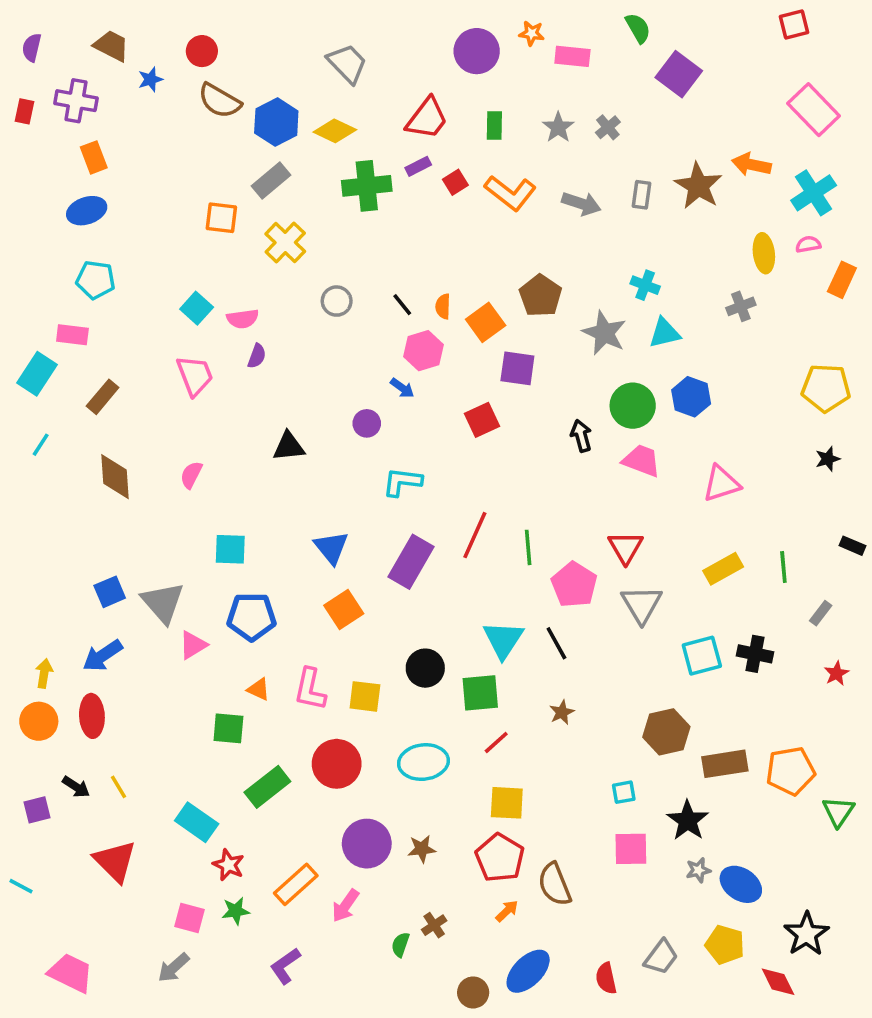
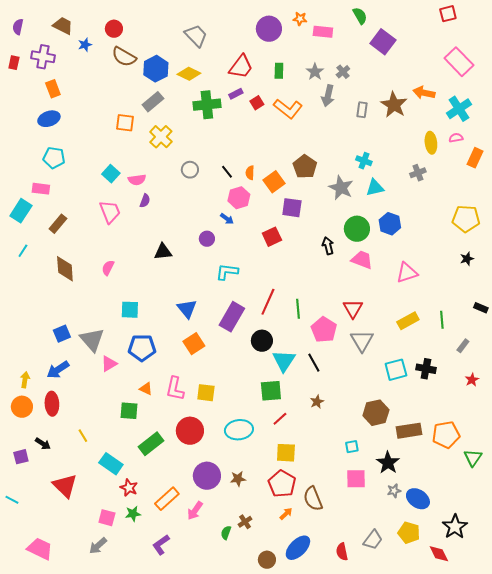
gray arrow: (581, 204) -> (328, 96), moved, turned 85
black circle: (425, 668) -> (262, 341), moved
yellow line: (119, 787) -> (83, 436), moved

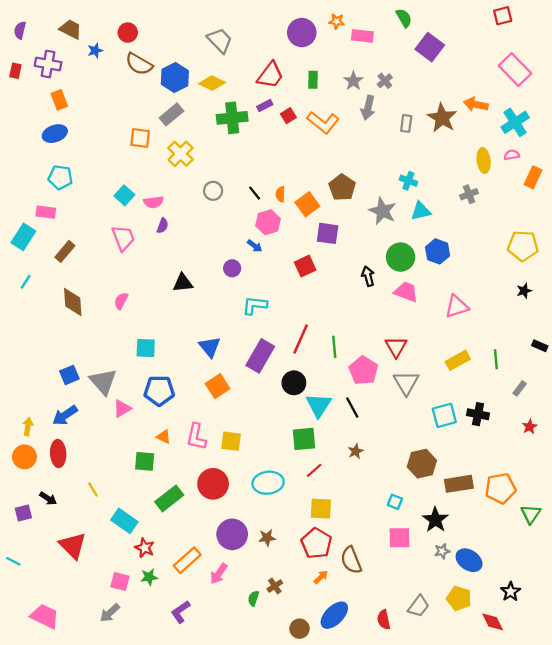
cyan square: (352, 447) -> (395, 502), turned 32
black star: (455, 527) -> (511, 592), size x0.7

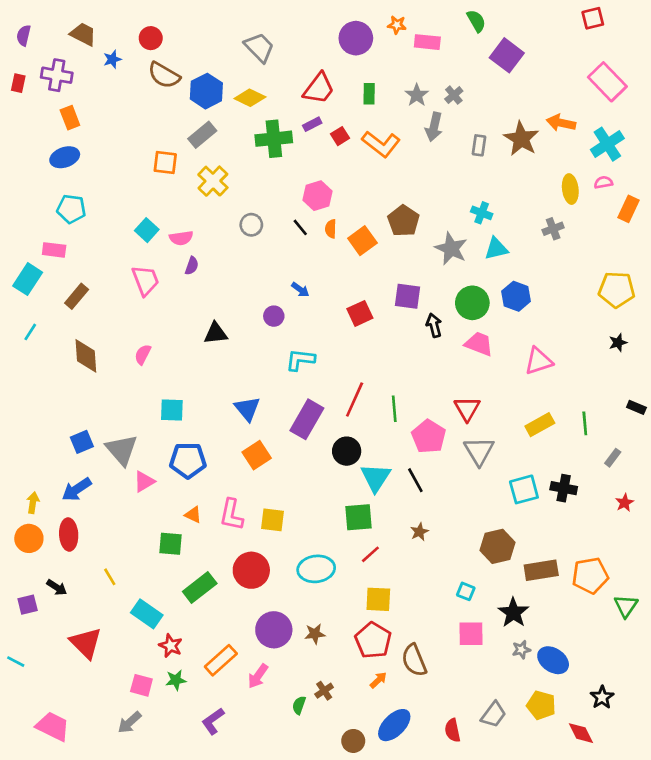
pink hexagon: (268, 222) -> (317, 196), moved
purple square: (328, 233) -> (407, 296), moved

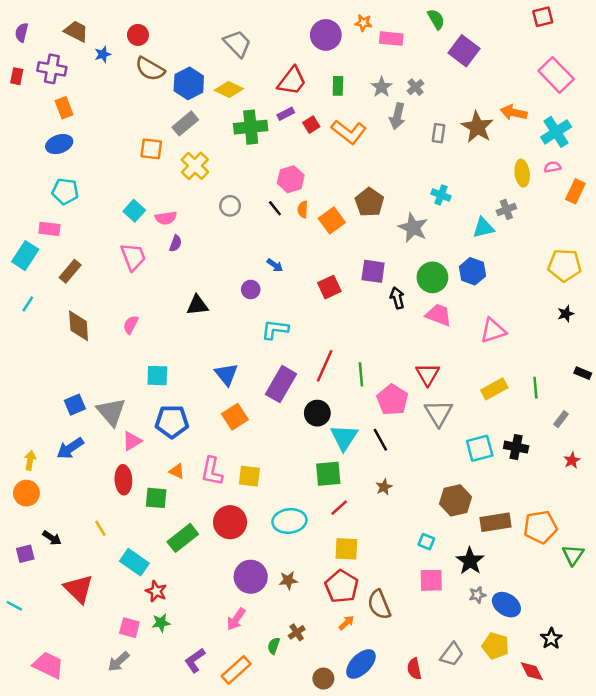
cyan triangle: (496, 249) -> (483, 228), moved
red ellipse: (69, 534) -> (123, 480), moved
orange rectangle: (221, 660) -> (236, 670), moved

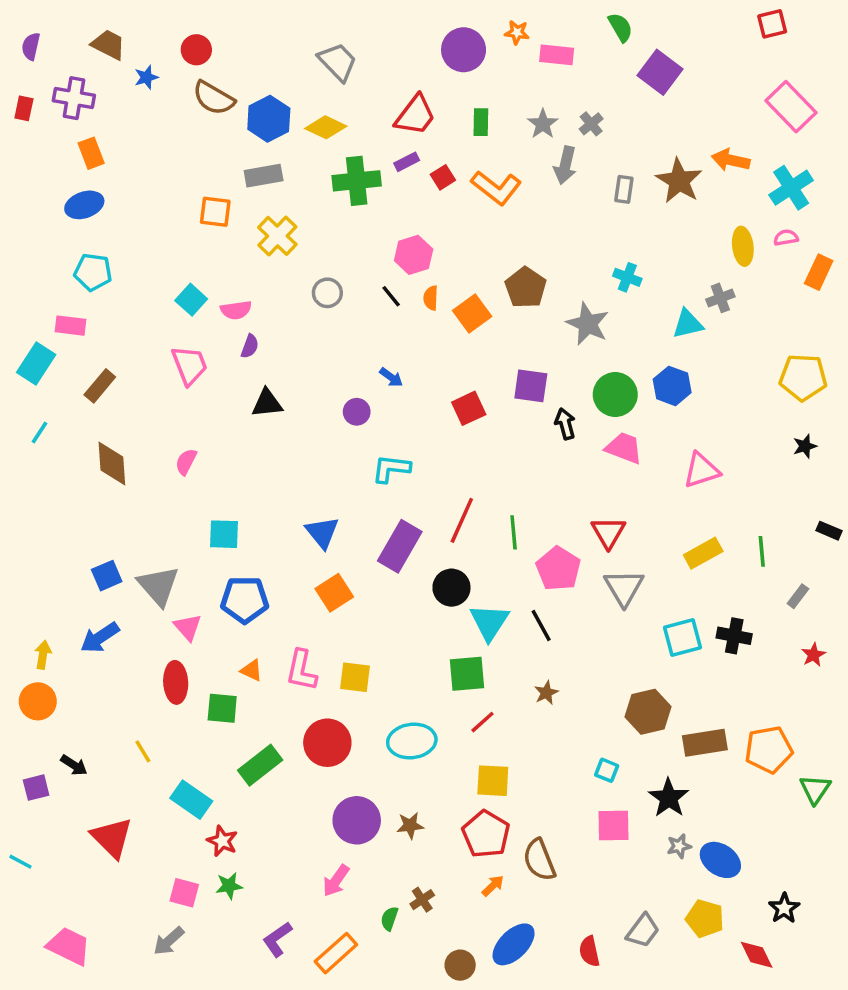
gray rectangle: (185, 123) -> (264, 176), turned 30
black triangle: (197, 305) -> (267, 403), moved
pink triangle: (132, 441) -> (188, 627), turned -40

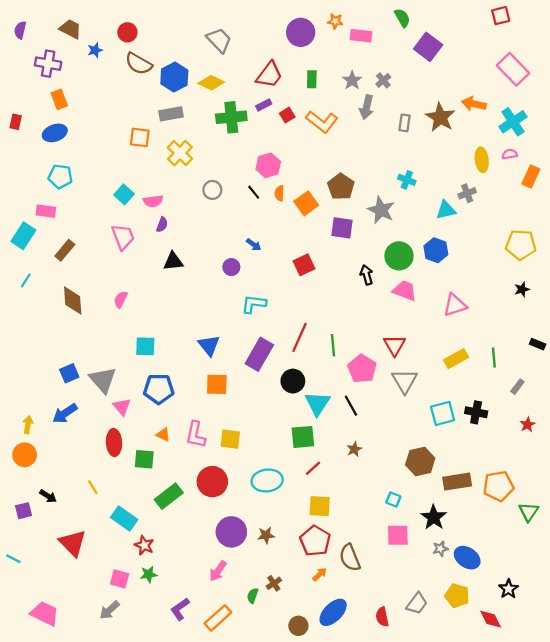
red rectangle: (24, 108) -> (16, 122), moved
purple square: (531, 386) -> (342, 228), moved
orange square: (334, 593) -> (217, 384), turned 35

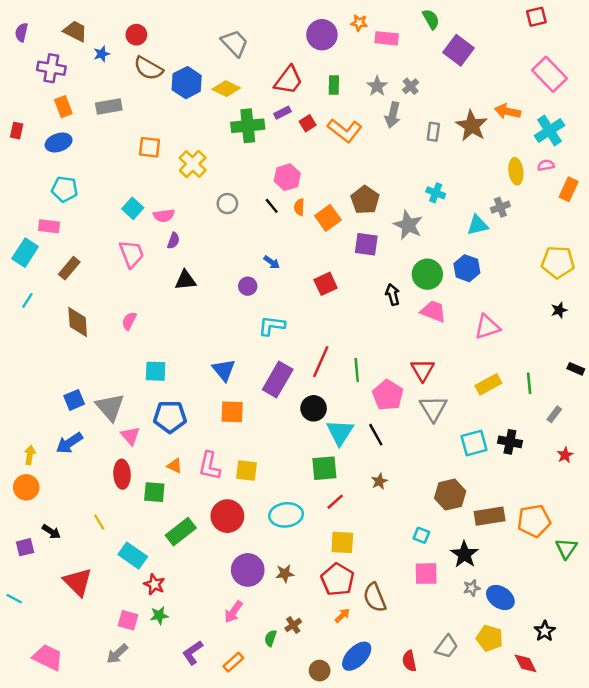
gray rectangle: (171, 114) -> (109, 107), moved
orange rectangle: (218, 618) -> (233, 662), size x0.7

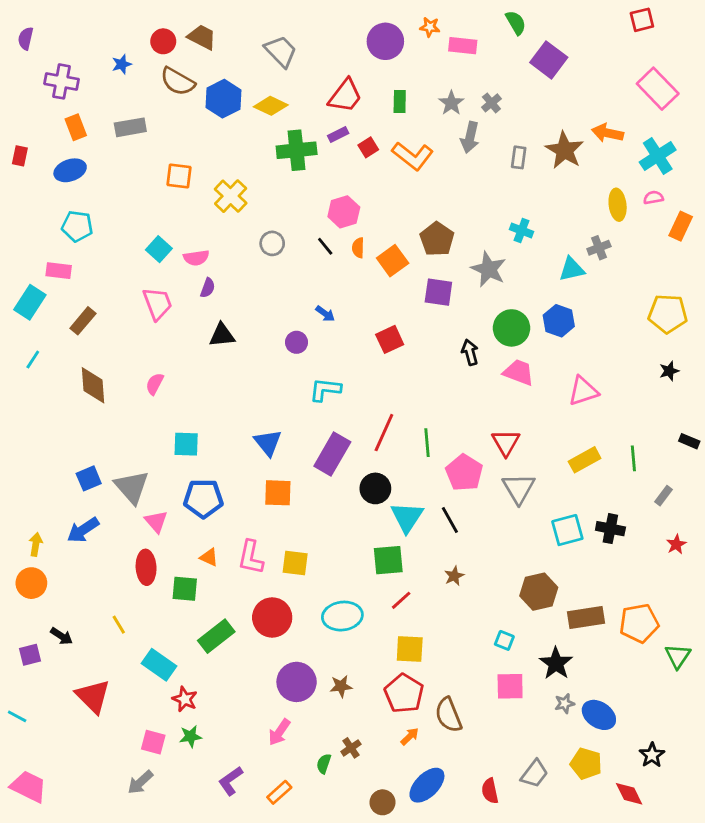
brown trapezoid: (75, 31) -> (202, 37), moved
pink trapezoid: (48, 657) -> (29, 787), moved

